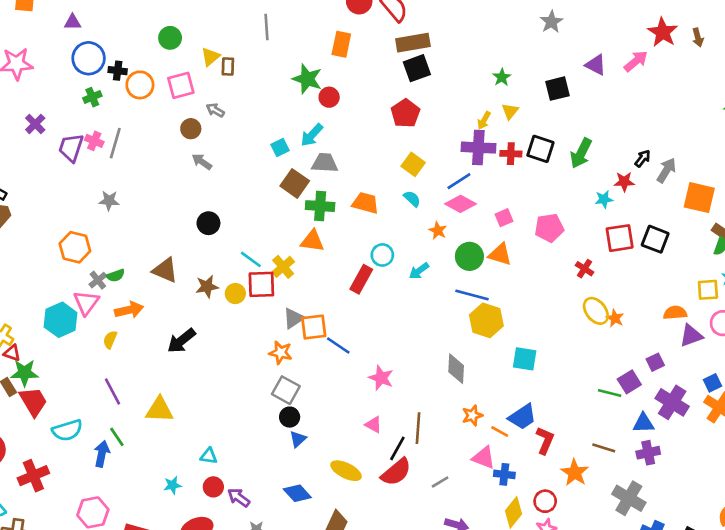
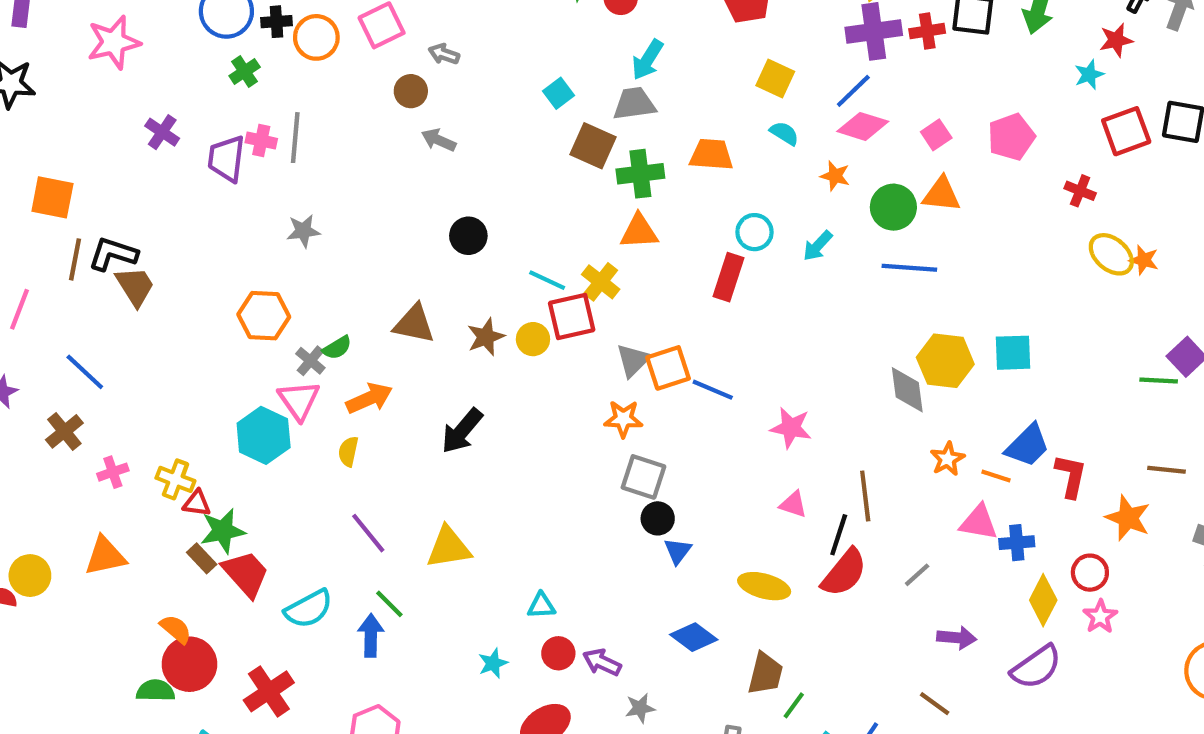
cyan arrow: (312, 135) -> (647, 60), moved
yellow hexagon: (486, 320) -> (945, 361), moved

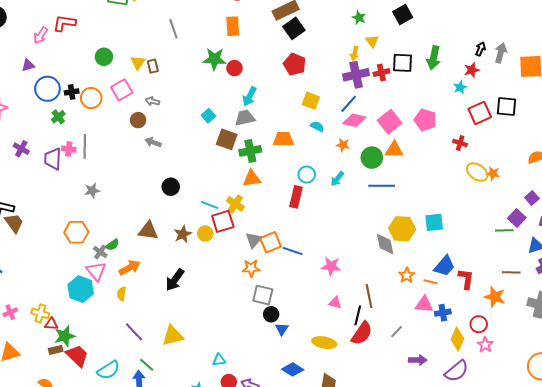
pink square: (936, 135) -> (390, 122), size x1.6
pink pentagon: (1011, 137) -> (425, 120), turned -30
brown rectangle: (202, 558) -> (56, 350), turned -56

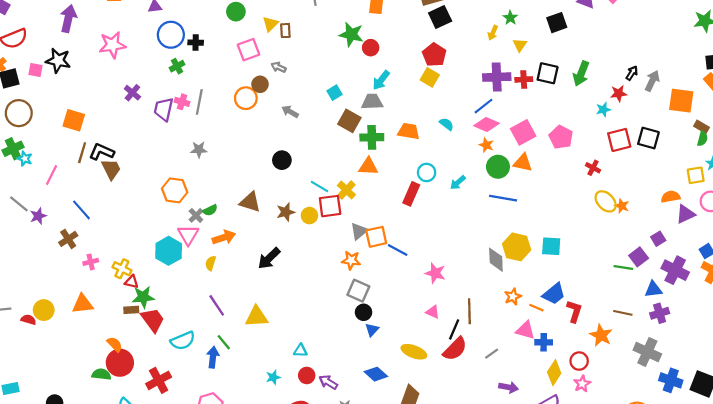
yellow arrow: (355, 53) -> (493, 33), moved
orange circle: (91, 98) -> (246, 98), moved
yellow square: (311, 101) -> (430, 77), moved
gray arrow: (153, 142) -> (290, 112), moved
orange star: (343, 145) -> (486, 145), moved

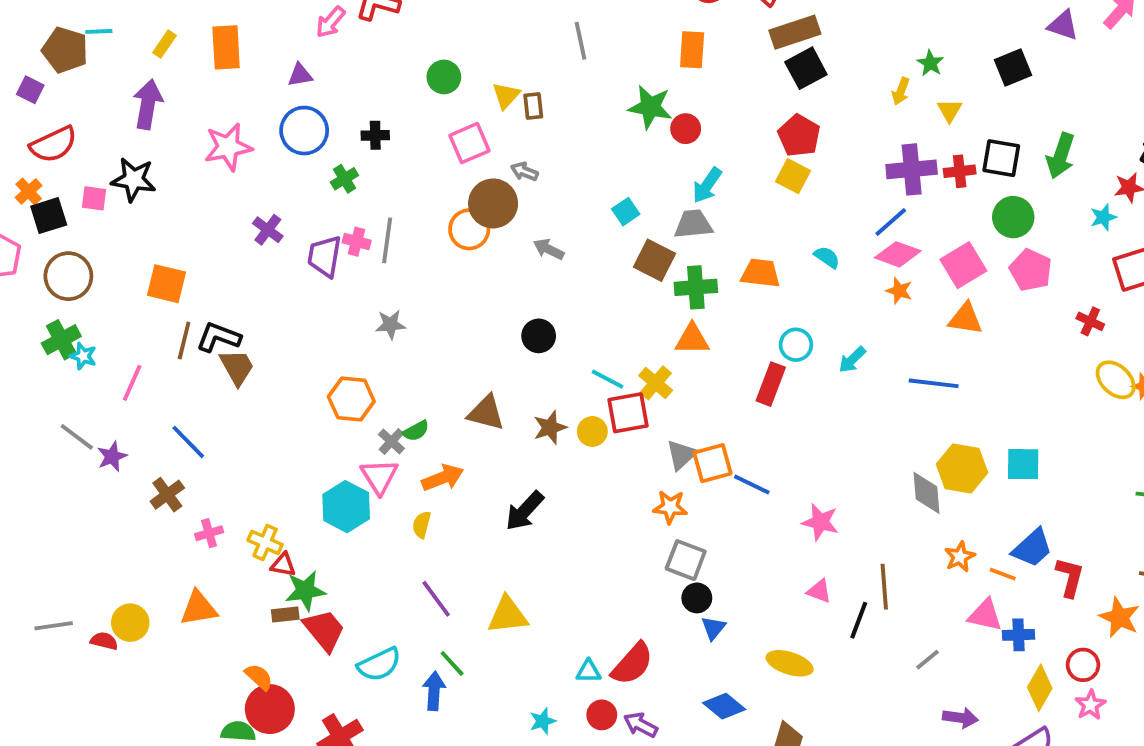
blue circle: (171, 35) -> (304, 131), moved
brown circle: (260, 84) -> (493, 203), size x1.6
green circle: (498, 167) -> (1013, 217), moved
red semicircle: (455, 349) -> (632, 664), moved

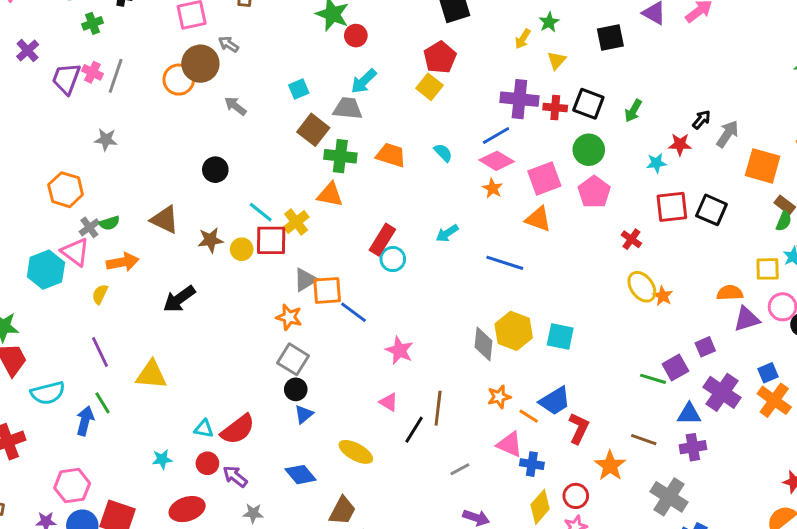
green arrow: (1061, 156) -> (633, 111), size x0.7
cyan circle: (796, 345) -> (393, 259), moved
pink triangle: (379, 476) -> (75, 252), turned -32

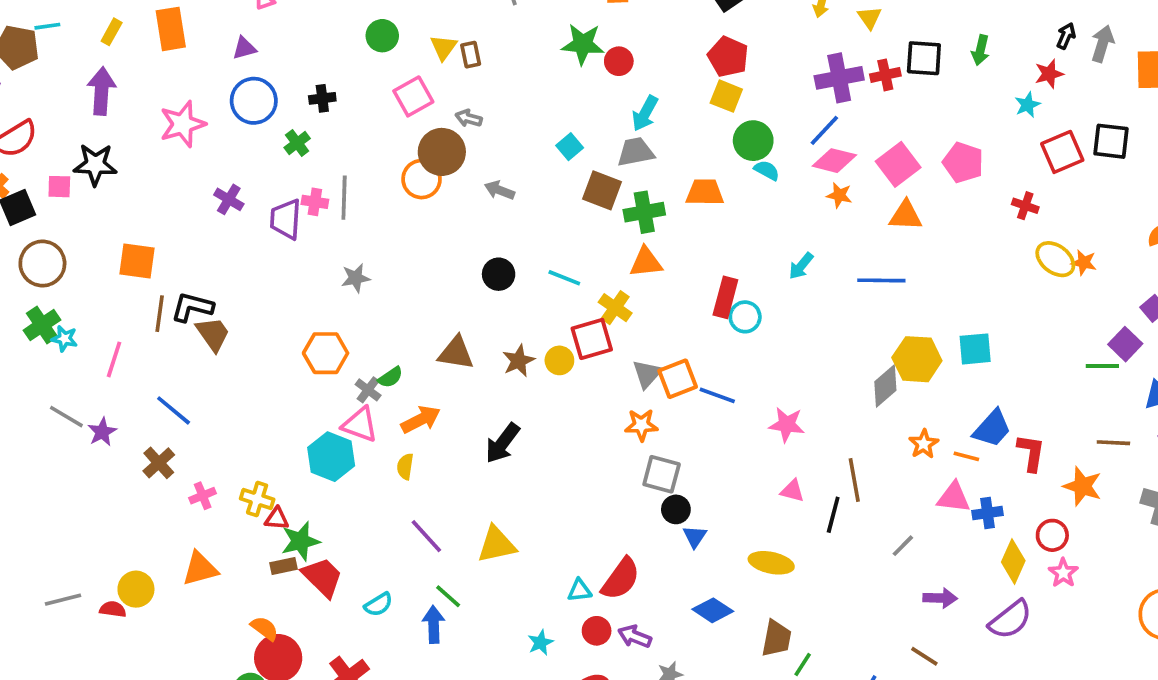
green circle: (589, 150) -> (753, 141), moved
cyan line: (261, 212) -> (564, 278), moved
gray diamond: (483, 344) -> (885, 386), turned 60
cyan semicircle: (48, 393) -> (378, 604), size x0.7

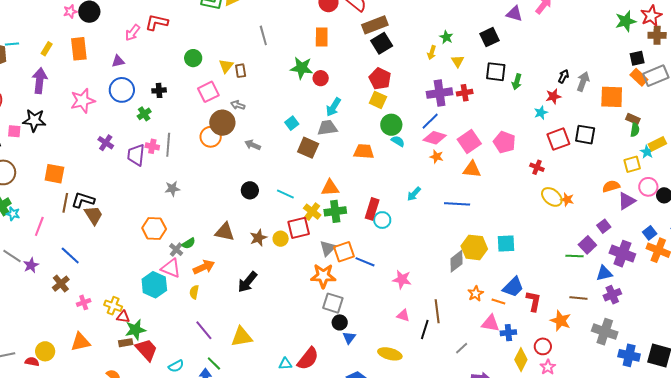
black square: (924, 58) -> (496, 72), moved
green cross: (644, 212) -> (335, 211), moved
orange star: (641, 425) -> (323, 276), size x1.4

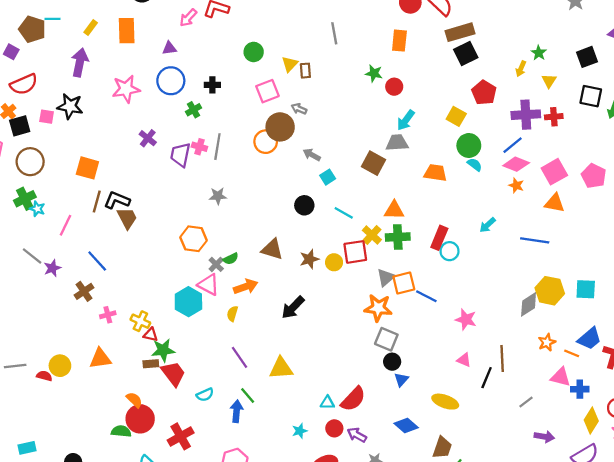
green star: (302, 68) -> (374, 73), size x0.7
red pentagon: (380, 79) -> (484, 93), moved
cyan square: (292, 123) -> (328, 177), moved

